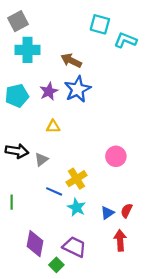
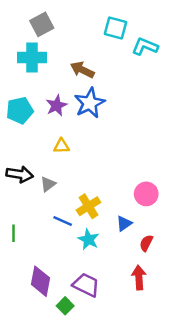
gray square: (18, 21) -> (42, 24), moved
pink circle: (116, 156) -> (146, 194), moved
blue triangle: (107, 213) -> (124, 223), moved

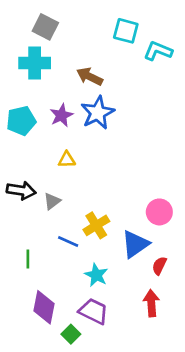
gray square: (42, 24) -> (45, 27), turned -35
blue triangle: (124, 223) -> (135, 244), size x1.6
green line: (14, 233) -> (28, 259), moved
cyan star: (88, 239) -> (96, 275), moved

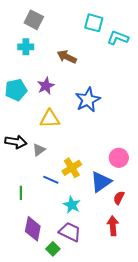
cyan cross: (35, 63) -> (26, 47), size x0.7
blue star: (98, 113) -> (88, 100), moved
yellow triangle: (67, 160) -> (50, 119), size x1.5

